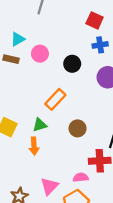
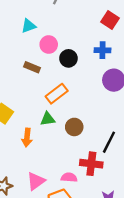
blue cross: (100, 45) -> (103, 50), moved
brown rectangle: (11, 59) -> (32, 67), moved
black circle: (72, 64) -> (68, 58), moved
green triangle: (40, 125) -> (48, 119), moved

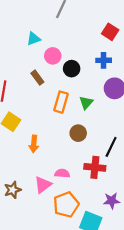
brown rectangle: (32, 67) -> (37, 78), turned 32
orange rectangle: (57, 94) -> (61, 102), turned -36
green triangle: (48, 119) -> (86, 103), moved, turned -40
pink semicircle: (69, 177) -> (62, 173), moved

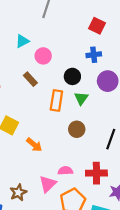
black circle: (72, 69) -> (72, 76), moved
orange arrow: (34, 144) -> (34, 145), turned -49
red cross: (95, 167) -> (96, 173), moved

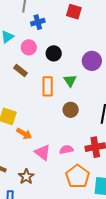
blue cross: (94, 55) -> (38, 22), moved
black circle: (72, 76) -> (54, 53), moved
orange arrow: (34, 145) -> (24, 134), moved
pink triangle: (48, 184) -> (42, 152), moved, turned -30

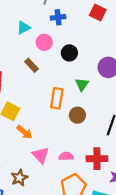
orange rectangle: (48, 86) -> (57, 98), moved

